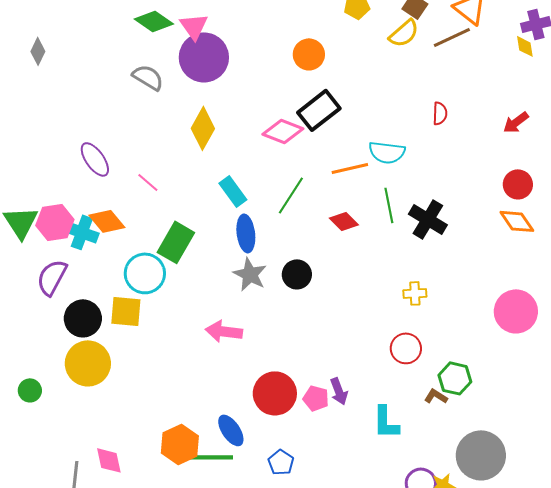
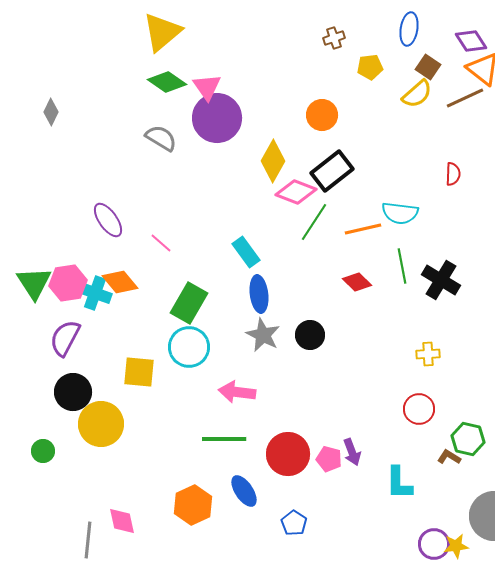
yellow diamond: (203, 128) -> (273, 161), moved
green line: (291, 195) -> (314, 222), moved
cyan circle: (145, 273) -> (189, 347), moved
black circle: (83, 318) -> (73, 392), moved
green line: (211, 457) -> (224, 439), moved

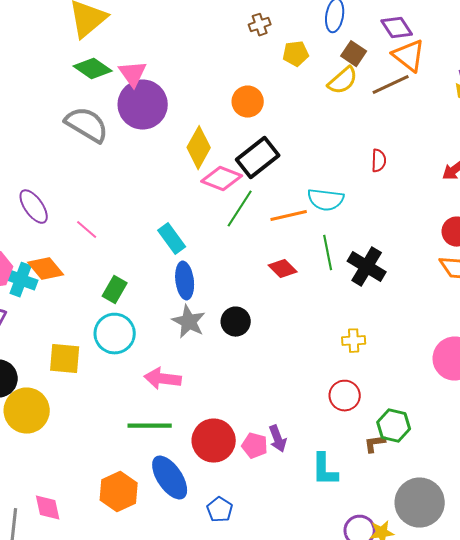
gray semicircle: (161, 138) -> (87, 125), size x1.4
green rectangle: (189, 303) -> (115, 290), size x0.7
brown L-shape: (449, 457) -> (375, 444), turned -40
blue ellipse: (244, 491) -> (170, 478), size x1.4

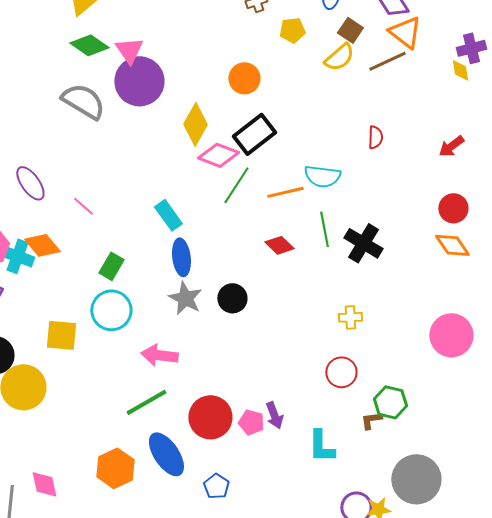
green line: (150, 426) -> (146, 402), turned -30

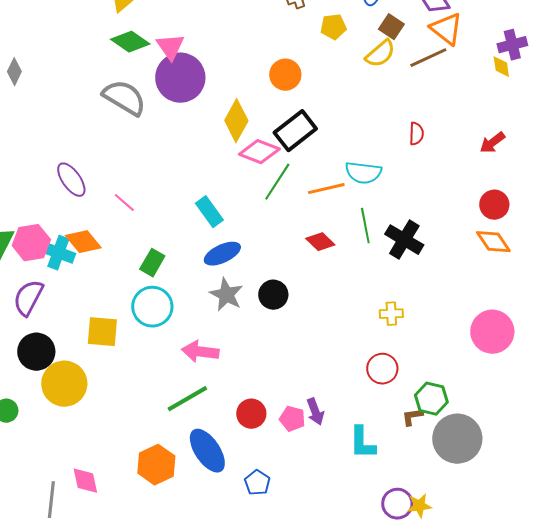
blue ellipse: (181, 257) -> (222, 254), turned 72
red circle: (210, 417) -> (251, 414), size x0.7
gray circle: (416, 479) -> (457, 439), moved

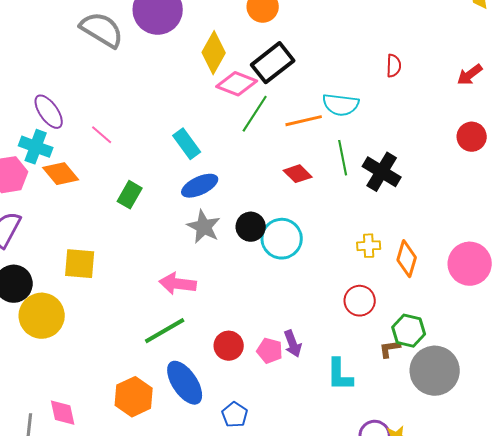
orange diamond: (493, 242) -> (407, 259), moved, turned 51
cyan cross: (58, 253) -> (36, 147), moved
cyan circle: (152, 307) -> (282, 239), moved

